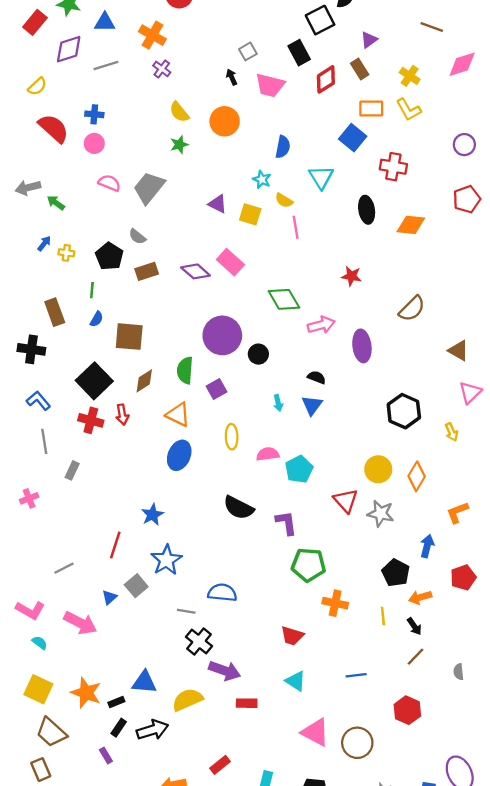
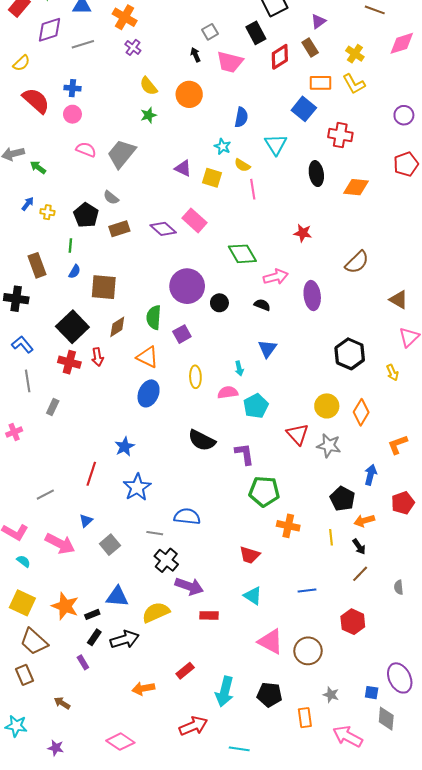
black semicircle: (317, 377) -> (262, 305), moved
cyan arrow: (278, 403) -> (239, 368), moved
gray square: (136, 586) -> (110, 545), moved

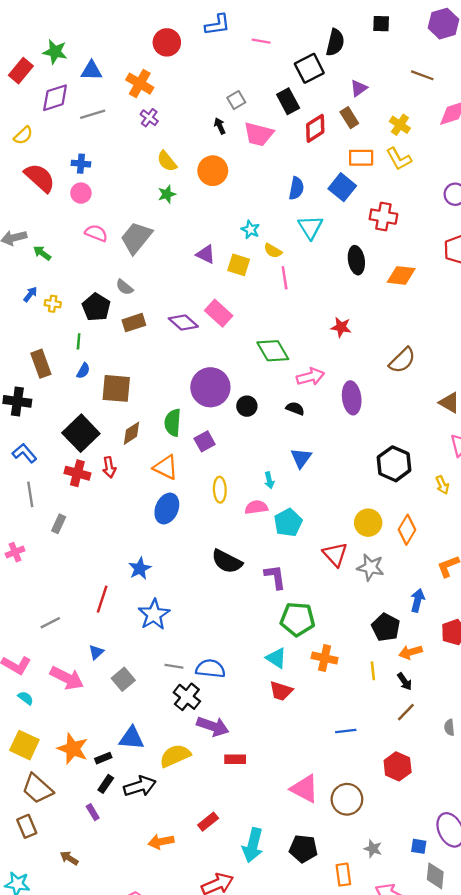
blue semicircle: (241, 117) -> (296, 188), moved
blue semicircle: (187, 516) -> (210, 669), moved
cyan triangle: (253, 596) -> (276, 658), moved

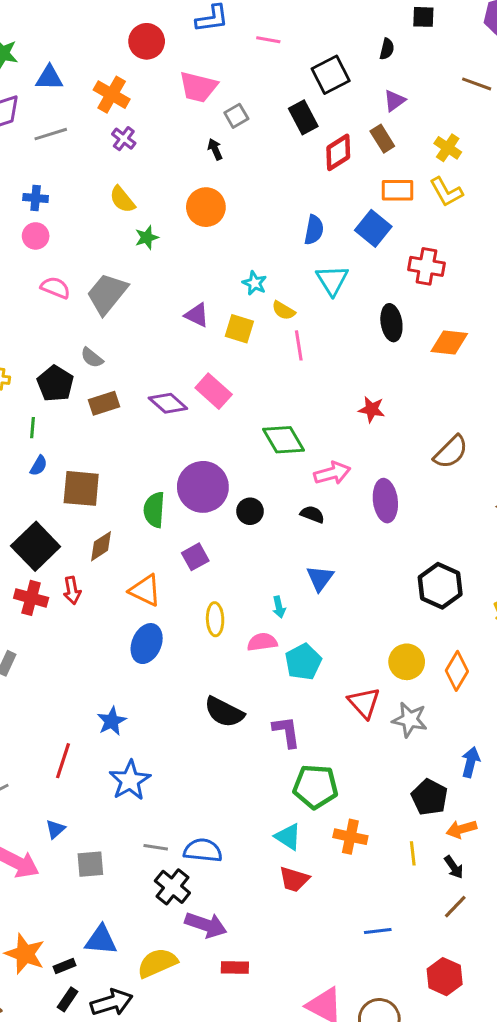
black semicircle: (335, 42) -> (387, 49), moved, size x0.6
pink trapezoid: (259, 134) -> (198, 87), moved
yellow semicircle: (167, 161) -> (122, 199), moved
green semicircle: (173, 423) -> (154, 510), moved
gray square: (123, 679) -> (90, 864), turned 35

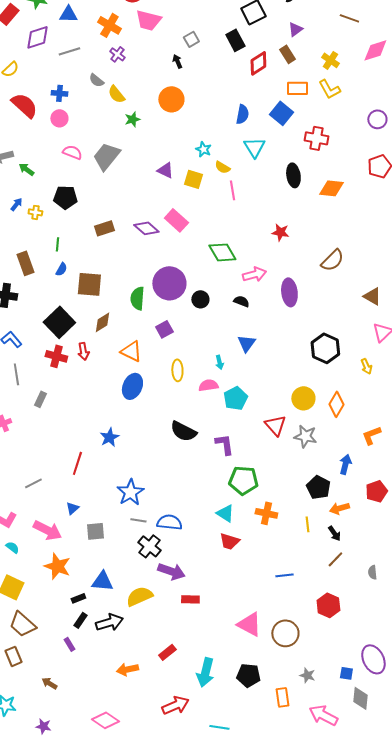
pink trapezoid: (198, 87) -> (148, 20), moved
gray semicircle: (92, 358) -> (96, 80), moved
black pentagon: (55, 383) -> (65, 197), moved, turned -30
blue star: (130, 780) -> (130, 492), moved
orange star: (25, 954) -> (57, 566), moved

